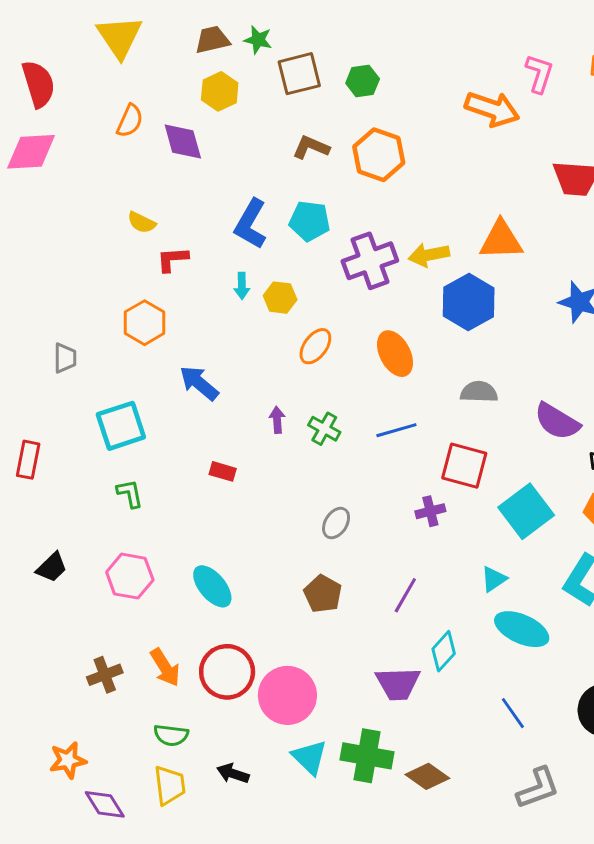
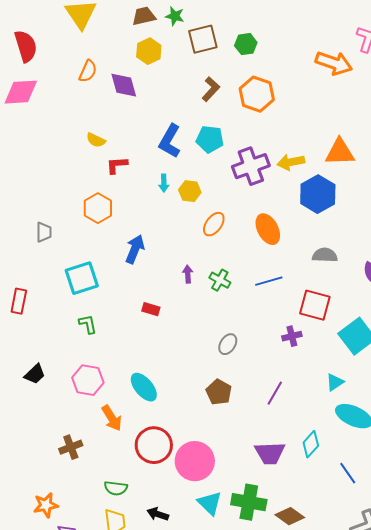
brown L-shape: (311, 147) -> (211, 89), turned 110
blue arrow: (199, 383) -> (135, 249), turned 72
cyan diamond: (444, 651) -> (311, 444), moved
orange arrow: (165, 667) -> (112, 418), moved

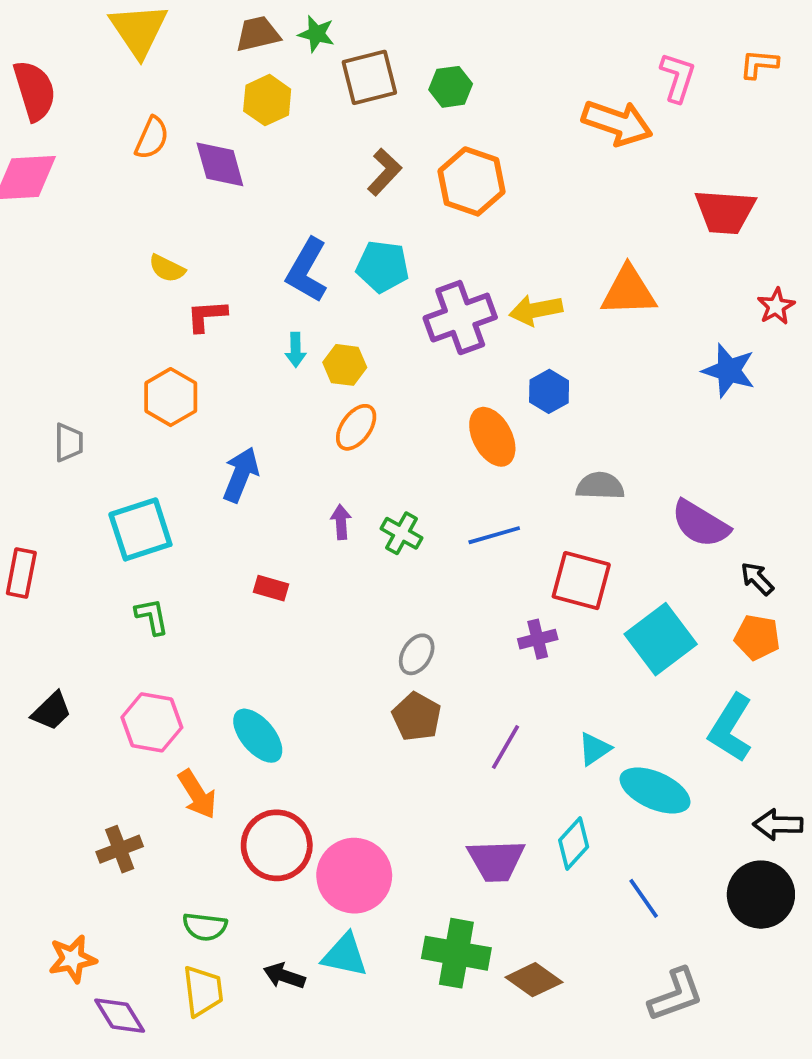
blue hexagon: (318, 194) -> (549, 391), moved, size x0.6
orange ellipse: (214, 224) -> (356, 427), moved
cyan triangle: (335, 382) -> (594, 749), moved
brown pentagon: (219, 392) -> (417, 717), moved
cyan triangle: (210, 503) -> (345, 955), moved, turned -32

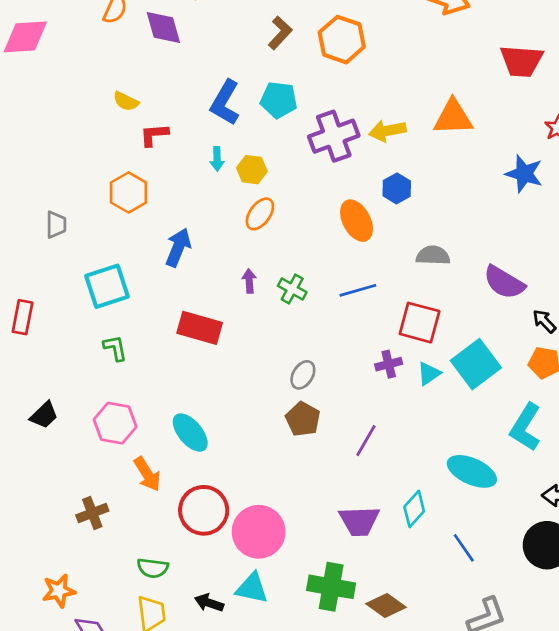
red rectangle: (271, 588) -> (200, 328), size x1.8
cyan triangle: (594, 749) -> (429, 374), moved

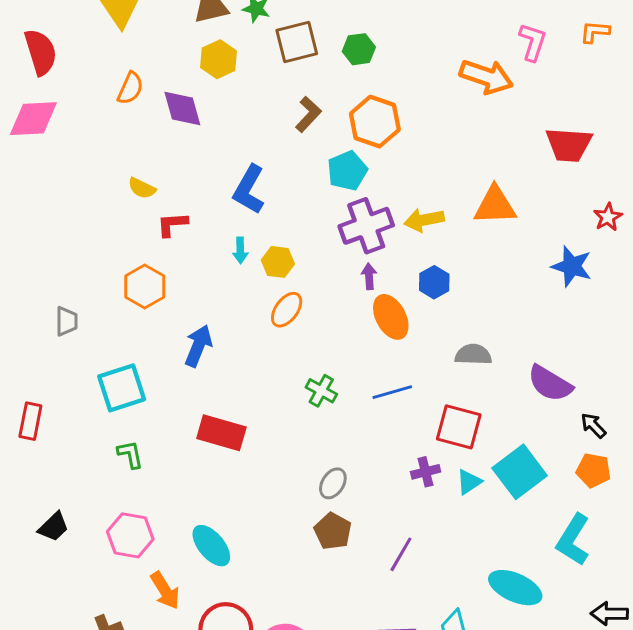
cyan pentagon: (279, 100) -> (347, 171), moved, turned -30
purple arrow: (249, 281) -> (369, 276), moved

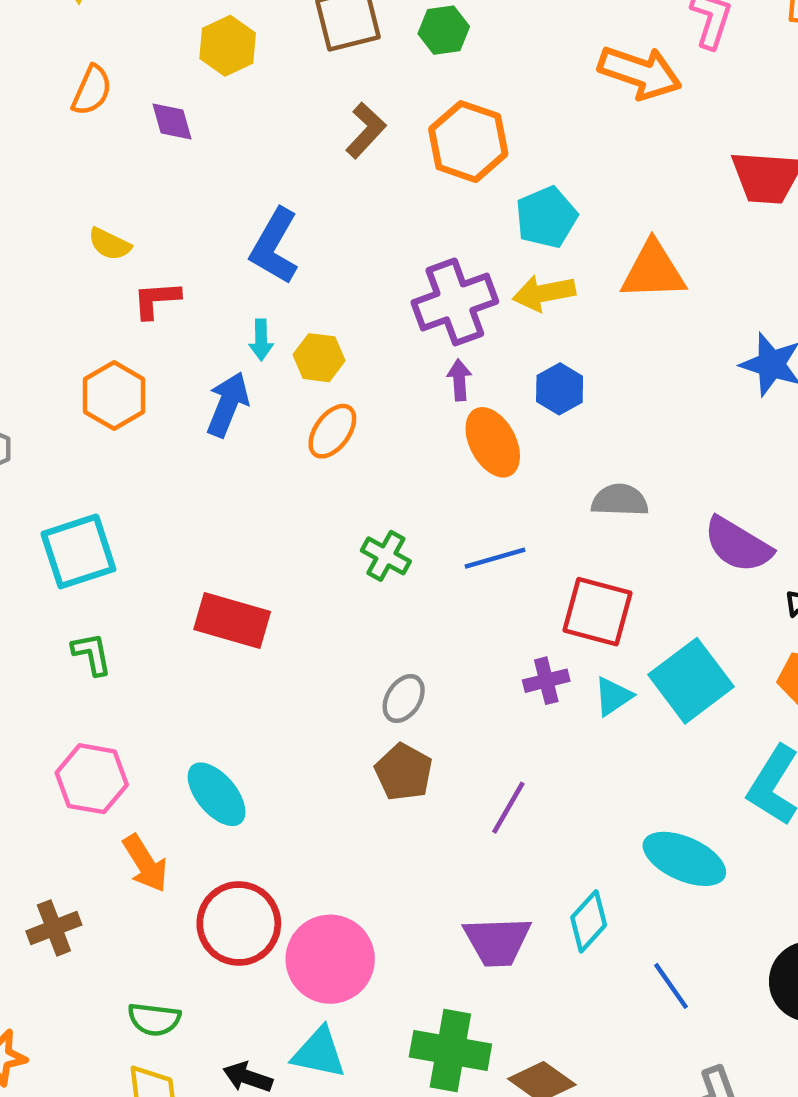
purple diamond: (182, 109) -> (172, 121), size x0.7
cyan pentagon: (347, 171) -> (546, 217), moved
blue arrow: (198, 346) -> (228, 404), moved

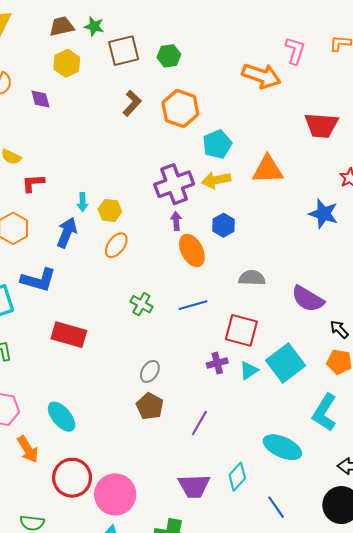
blue L-shape: (274, 246) -> (38, 280), moved, turned -104

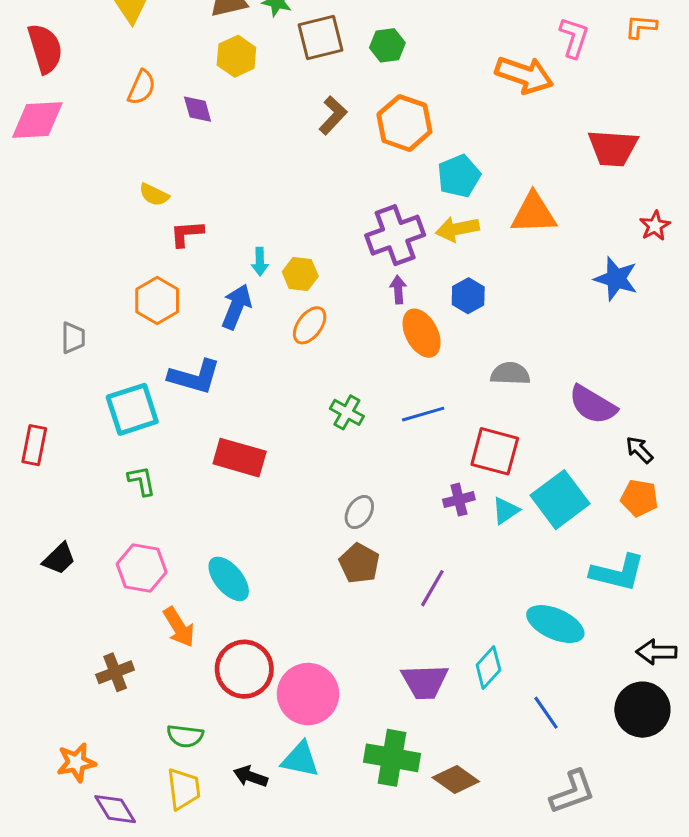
cyan L-shape: (325, 412) -> (618, 573), turned -108

